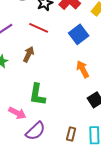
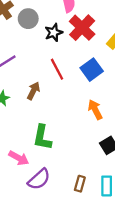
red line: (39, 28) -> (57, 69), moved, turned 36

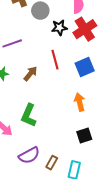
purple semicircle: (39, 179) -> (29, 155), moved

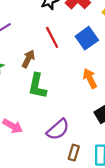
green L-shape: (29, 115) -> (37, 86), moved
purple semicircle: (29, 155) -> (58, 129), moved

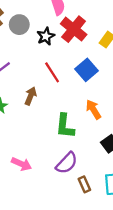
green L-shape: (37, 86) -> (65, 126), moved
brown rectangle: (74, 153) -> (84, 184), turned -35

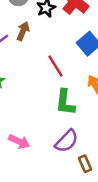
red line: (52, 72) -> (56, 66), moved
brown arrow: (31, 96) -> (23, 31), moved

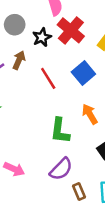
red line: (56, 66) -> (48, 78), moved

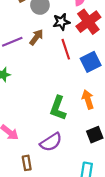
red line: (48, 78) -> (66, 49), moved
brown rectangle: (79, 192) -> (27, 163), moved

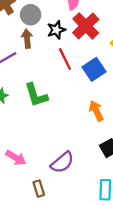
brown arrow: (36, 37) -> (27, 39), moved, turned -35
green L-shape: (58, 108) -> (36, 95), moved, turned -30

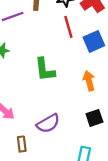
green L-shape: (36, 95) -> (45, 69), moved

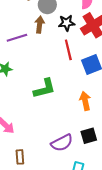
green L-shape: (45, 69) -> (45, 89), turned -100
purple semicircle: (48, 123) -> (62, 143), moved

